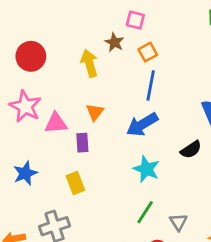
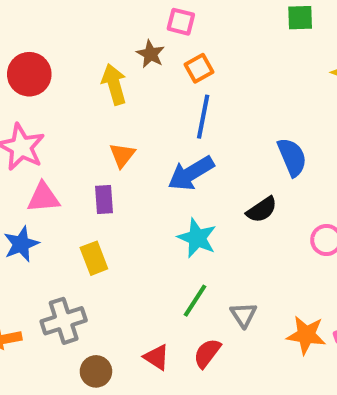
pink triangle: (56, 123) -> (43, 198), moved

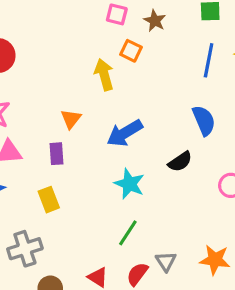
brown star: (151, 54) -> (155, 21), moved
orange square: (199, 68) -> (131, 51), turned -35
yellow arrow: (114, 84) -> (104, 75), moved
blue line: (203, 117) -> (209, 60), moved
gray triangle: (244, 315) -> (166, 261), moved

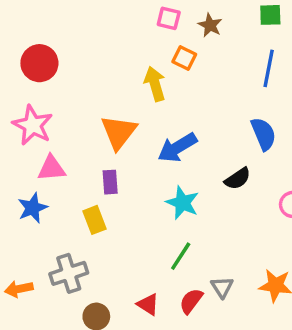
orange triangle: (71, 119) -> (119, 132), size x1.6
purple rectangle: (57, 154) -> (110, 182), moved

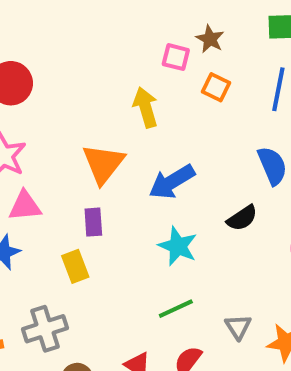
pink square: (169, 18) -> (176, 57), moved
orange square: (184, 58) -> (216, 87), moved
green line: (181, 256) -> (176, 309), turned 32
gray triangle: (222, 287) -> (238, 327), moved

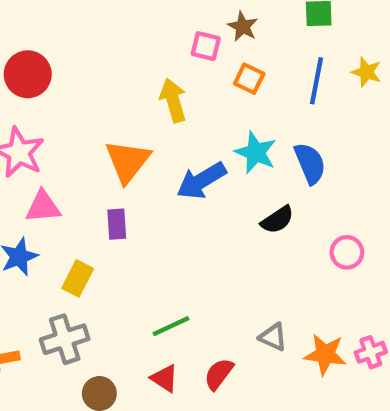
cyan star: (178, 246) -> (256, 152), moved
yellow rectangle: (75, 266) -> (78, 278), moved, turned 48
green line: (176, 309) -> (171, 326), moved
gray triangle: (238, 327) -> (273, 337), turned -32

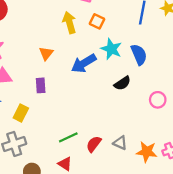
orange square: (249, 79) -> (97, 21), moved
orange triangle: (128, 161) -> (46, 53), size x0.6
red semicircle: (219, 374) -> (94, 144), moved

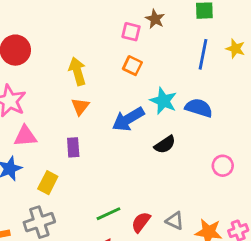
orange square: (97, 21) -> (132, 66), moved
yellow arrow: (69, 23) -> (77, 71), moved
blue semicircle: (139, 55) -> (199, 108), turned -50
black semicircle: (122, 83) -> (165, 145), moved

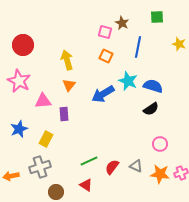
blue line: (203, 54) -> (138, 47), moved
pink triangle: (25, 136) -> (43, 101), moved
black semicircle: (165, 145) -> (151, 109), moved
pink circle: (223, 166) -> (160, 144), moved

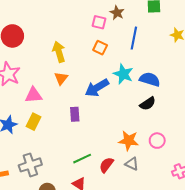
purple rectangle: (64, 114) -> (75, 114), moved
yellow rectangle: (46, 139) -> (34, 122), moved
orange star: (160, 174) -> (129, 141), moved

